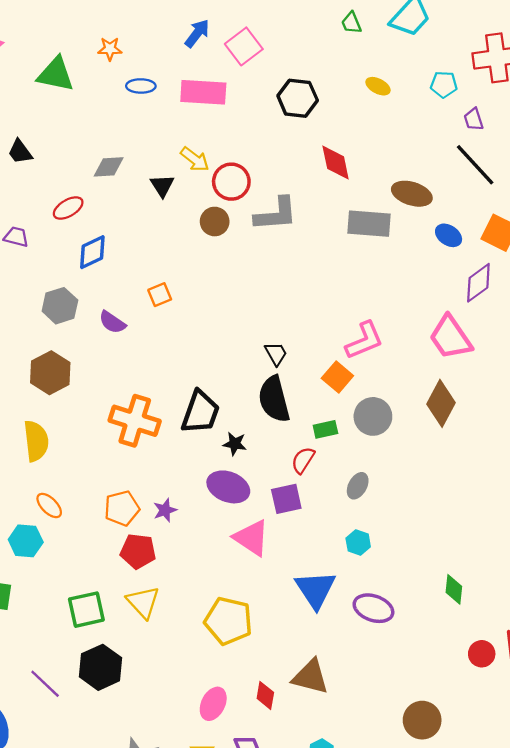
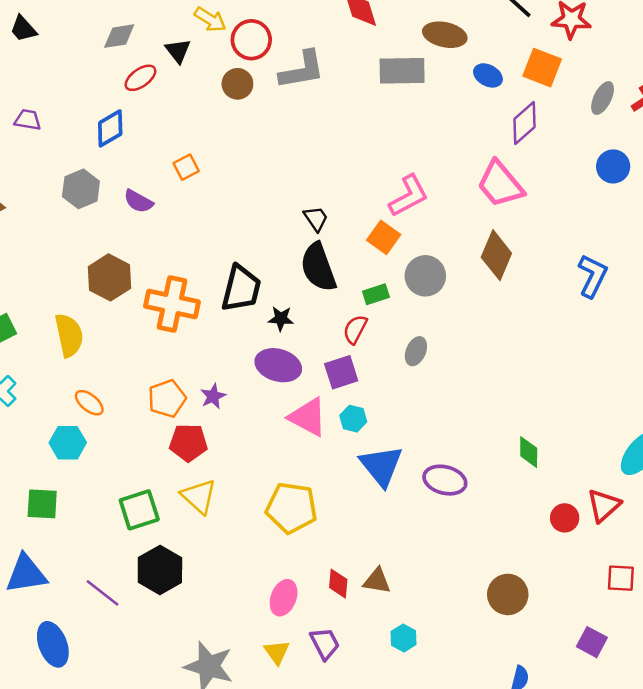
red ellipse: (68, 208) -> (140, 78), moved
brown hexagon: (50, 373) -> (109, 277), moved
cyan hexagon: (358, 543) -> (353, 419), moved
brown triangle: (311, 677) -> (377, 581), moved, size x0.7

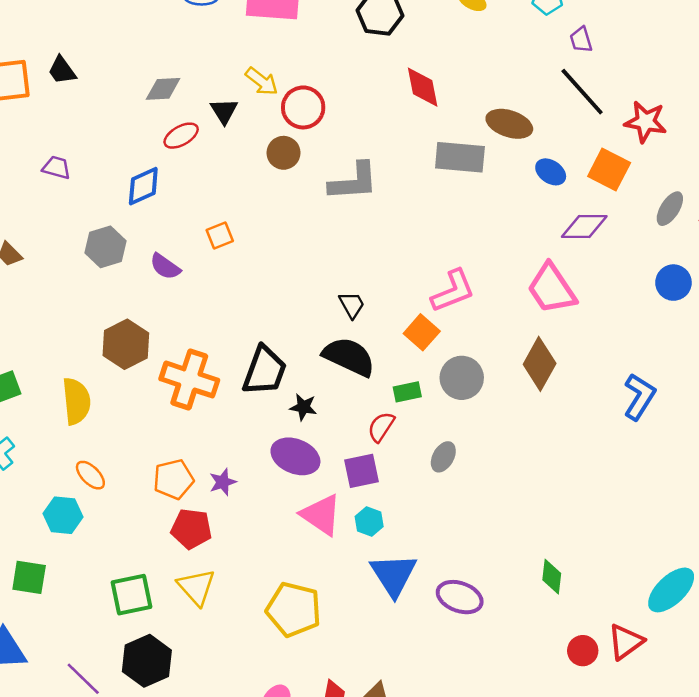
gray L-shape: (302, 70) -> (353, 182), moved
purple diamond: (525, 123) -> (584, 226), turned 36
black semicircle: (318, 267) -> (349, 357), turned 129

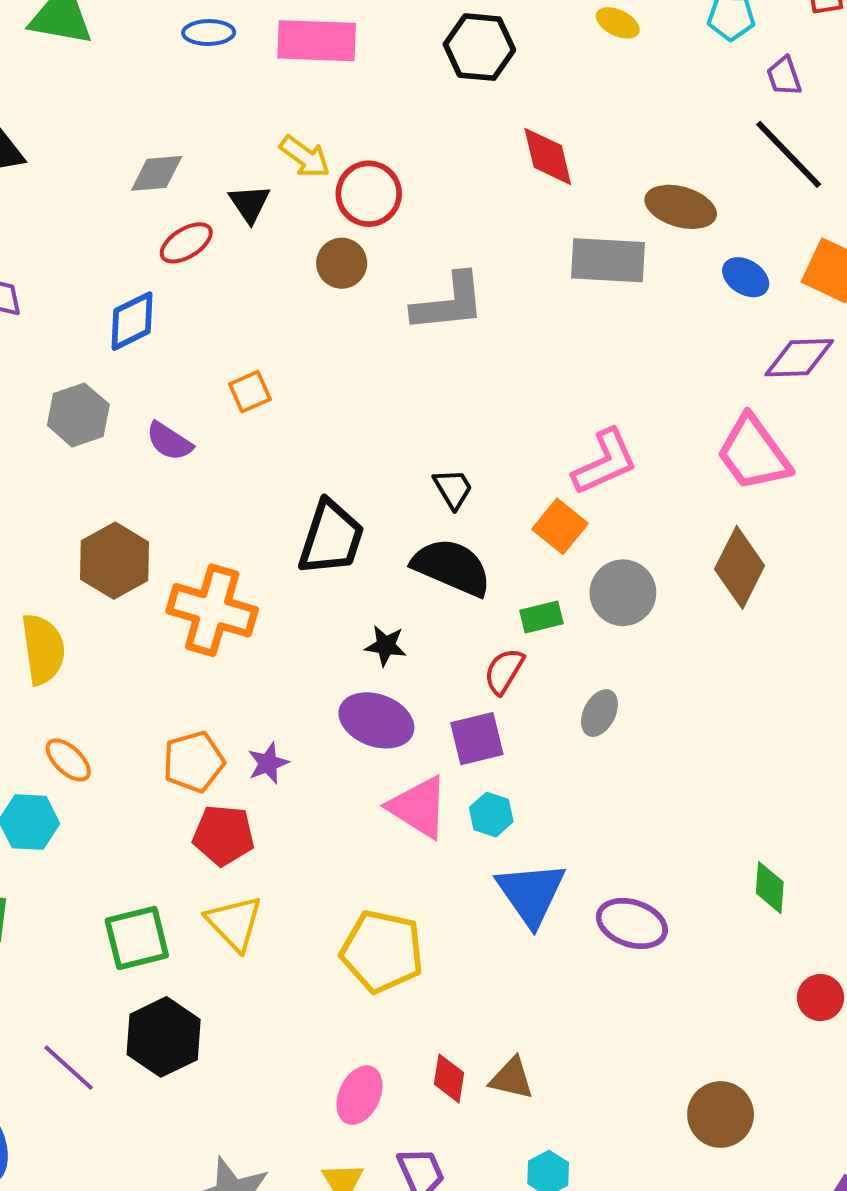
black trapezoid: (265, 371) -> (331, 538), moved

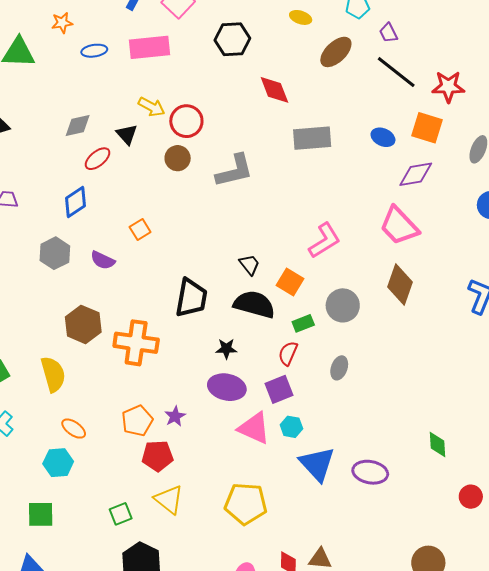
brown ellipse: (681, 207) -> (336, 52), moved, turned -52
orange square: (560, 526) -> (290, 282), moved
green square: (137, 938) -> (121, 514), size x0.7

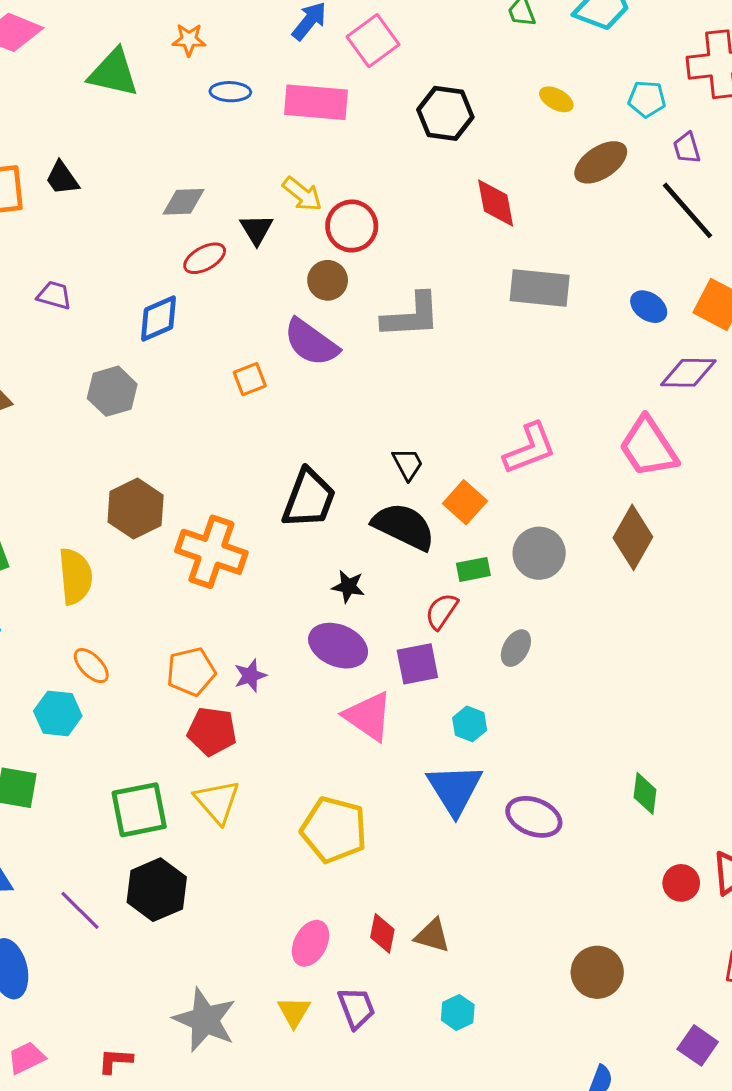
purple semicircle: (103, 260) -> (311, 342), moved, size x1.5
cyan hexagon: (291, 427) -> (470, 724), moved
green square: (121, 514) -> (139, 810), size x1.6

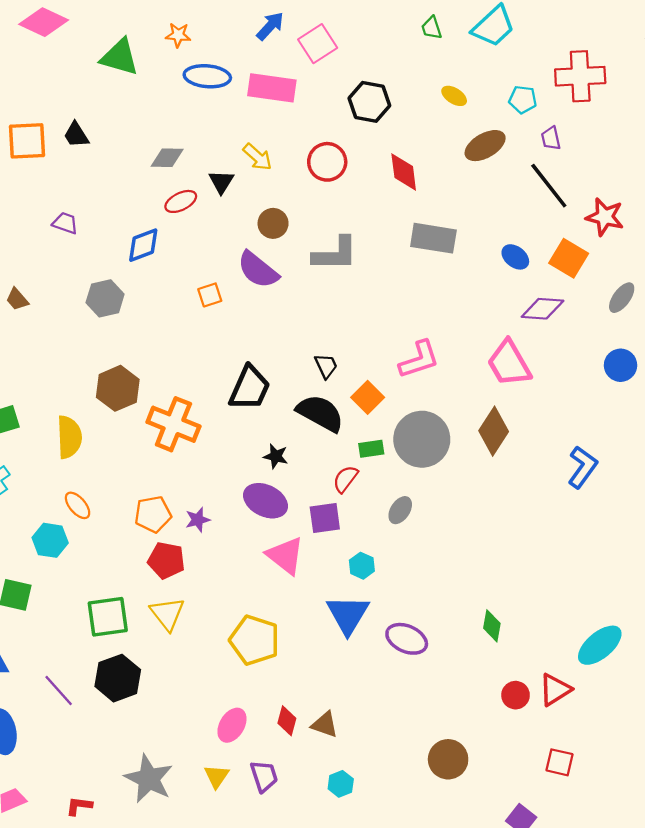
blue ellipse: (230, 92) -> (207, 76), size x1.5
red circle: (352, 226) -> (327, 162), moved
gray circle: (539, 553) -> (422, 439), size x1.4

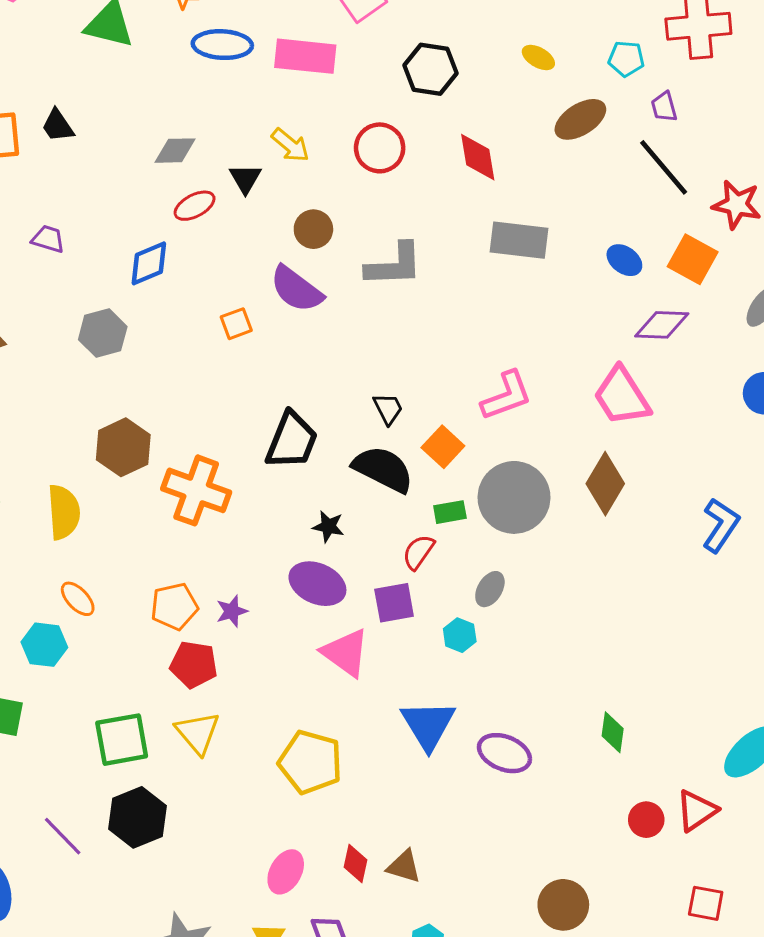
cyan hexagon: (362, 566) -> (460, 635), moved

